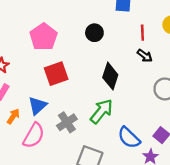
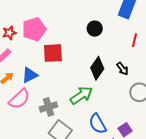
pink pentagon: (44, 37) -> (34, 29), moved
black arrow: (145, 56) -> (122, 69), moved
gray cross: (67, 122) -> (48, 107), moved

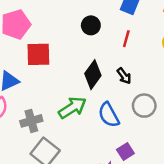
red line: (134, 40) -> (126, 39), moved
blue semicircle: (98, 124) -> (109, 115), moved

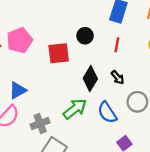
red square: (38, 54) -> (59, 53), moved

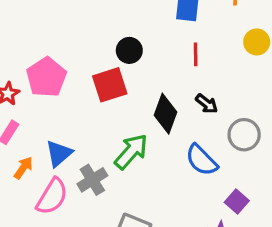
black circle: (85, 36) -> (129, 50), moved
green arrow: (75, 109) -> (131, 152), moved
gray cross: (40, 123) -> (92, 180), moved

